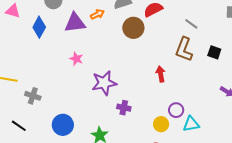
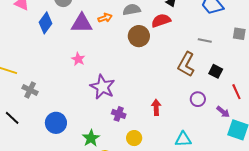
gray line: (191, 24) -> (205, 40), moved, turned -32
red arrow: (161, 74) -> (156, 107), moved
purple star: (104, 83) -> (102, 87), turned 30
purple circle: (176, 110) -> (198, 99), moved
yellow circle: (161, 124) -> (134, 138), moved

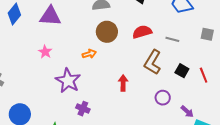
orange arrow: (105, 18) -> (89, 54), moved
red semicircle: (161, 21) -> (142, 32), moved
red line: (236, 92) -> (204, 75), moved
red arrow: (156, 107) -> (123, 83), moved

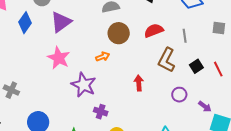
purple triangle: (50, 16) -> (61, 22), turned -35
gray line: (172, 39) -> (185, 36), turned 72
pink star: (45, 52) -> (59, 58), size x1.6
black square: (182, 71) -> (196, 66), turned 32

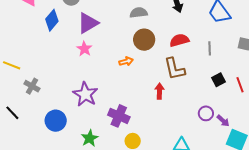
pink star: (59, 58) -> (84, 49), moved, size x0.7
brown L-shape: (167, 60) -> (175, 69), moved, turned -45
purple star: (84, 85) -> (85, 94), moved
purple circle: (179, 95) -> (206, 113), moved
purple cross: (101, 112) -> (119, 116), size x1.5

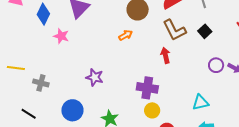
pink star: (84, 49) -> (61, 36), moved
black square: (218, 80) -> (205, 31), moved
purple star: (85, 94) -> (95, 77), size x0.7
purple cross: (119, 116) -> (147, 88), moved

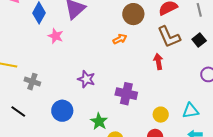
purple cross: (147, 88) -> (126, 94), moved
yellow circle: (152, 110) -> (161, 115), moved

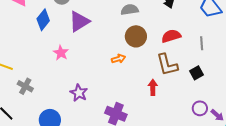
pink star: (56, 36) -> (61, 53), moved

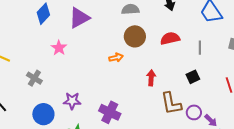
brown L-shape: (167, 65) -> (171, 104), moved
gray cross: (25, 86) -> (34, 78), moved
red arrow: (153, 87) -> (151, 78), moved
purple star: (79, 93) -> (72, 101), moved, turned -30

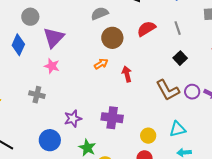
pink star: (59, 48) -> (52, 66), moved
gray cross: (34, 78) -> (37, 95), moved
red arrow: (151, 78) -> (127, 74), moved

